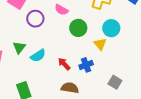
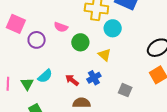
cyan circle: (111, 28) -> (113, 28), moved
green triangle: (19, 48) -> (27, 84), moved

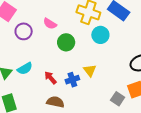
yellow triangle: (105, 55) -> (90, 70), moved
gray square: (125, 90) -> (118, 99), moved

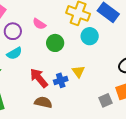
cyan semicircle: (25, 69) -> (14, 53), moved
red arrow: (50, 78) -> (39, 78), size x1.5
gray square: (118, 99) -> (106, 100), turned 32

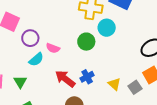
pink semicircle: (39, 24) -> (53, 48), moved
green circle: (55, 43) -> (86, 42), moved
yellow triangle: (78, 72) -> (114, 84), moved

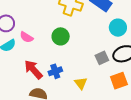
cyan circle: (107, 28) -> (118, 28), moved
gray square: (135, 87) -> (102, 58), moved

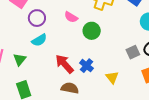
pink semicircle: (27, 37) -> (71, 17), moved
blue cross: (55, 71) -> (86, 66), turned -32

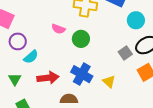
purple circle: (37, 18) -> (18, 41), moved
red arrow: (65, 64) -> (48, 78), moved, turned 135
blue cross: (86, 66) -> (82, 74), size x1.5

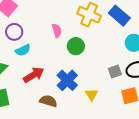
pink semicircle: (58, 29) -> (57, 30), turned -144
red arrow: (48, 78) -> (34, 75), turned -40

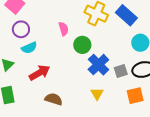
blue cross: (67, 80) -> (98, 65), moved

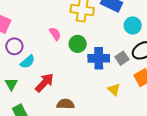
blue cross: (98, 65) -> (99, 58), turned -30
yellow triangle: (97, 94) -> (114, 90), moved

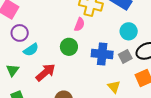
cyan circle: (133, 25) -> (129, 31), moved
pink semicircle: (55, 34) -> (79, 25), moved, turned 48
green circle: (78, 44) -> (69, 47), moved

